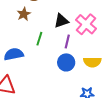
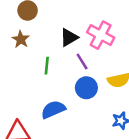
purple line: (67, 41) -> (82, 61), turned -32
blue semicircle: (14, 54) -> (53, 110), moved

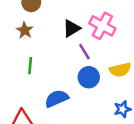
green line: (47, 66) -> (30, 66), moved

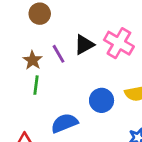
brown star: (25, 30) -> (33, 60), moved
purple line: (84, 52) -> (58, 54), moved

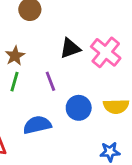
purple line: (58, 54) -> (50, 81), moved

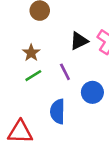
green line: (15, 82) -> (33, 76), turned 48
blue semicircle: (37, 125) -> (58, 111), turned -70

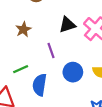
green line: (33, 76) -> (21, 69), moved

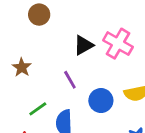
brown star: (23, 29) -> (22, 67), moved

